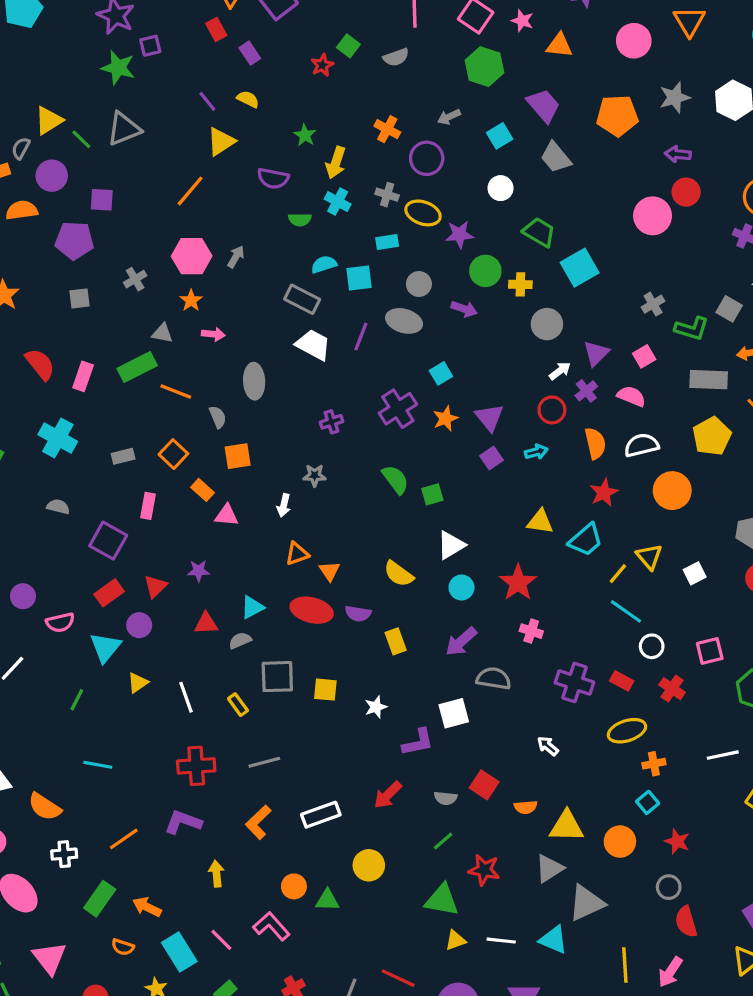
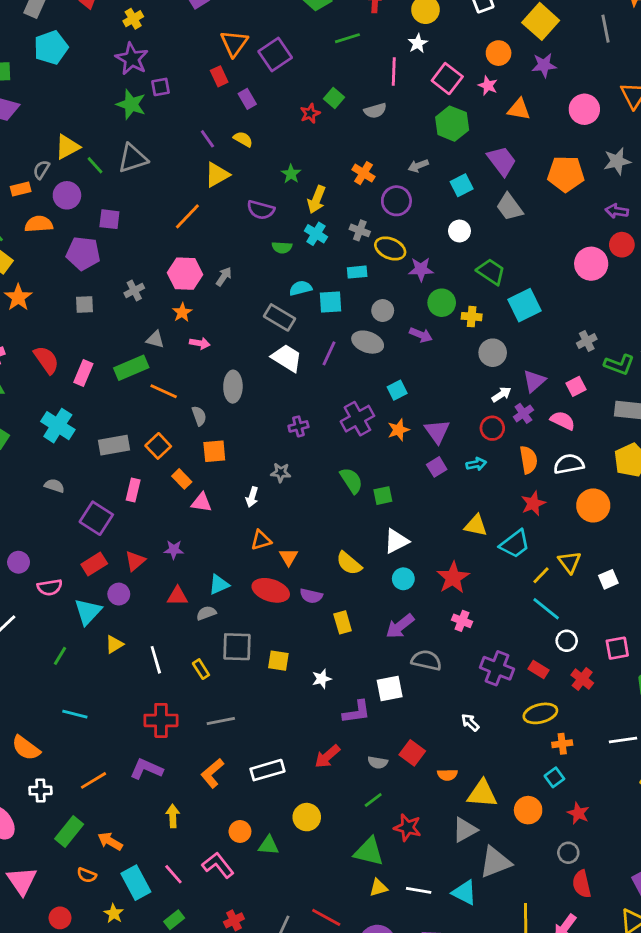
gray rectangle: (123, 456) -> (114, 445), size x1.5

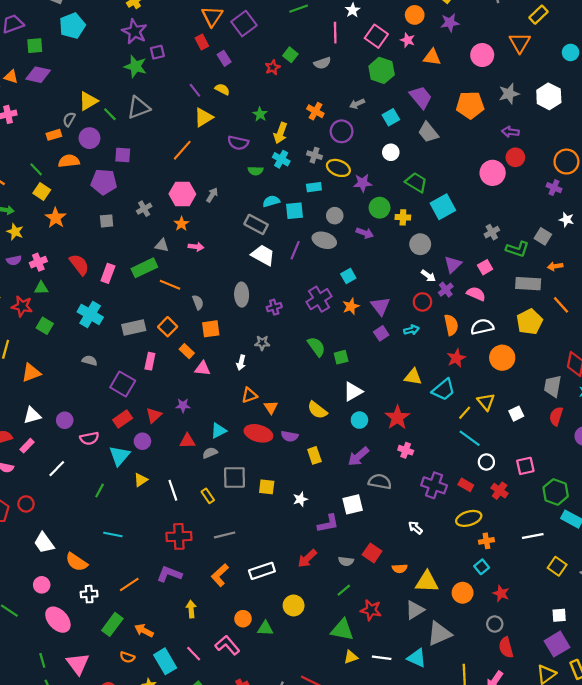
gray ellipse: (233, 387) -> (242, 295), moved
white arrow: (501, 394) -> (428, 276), turned 72

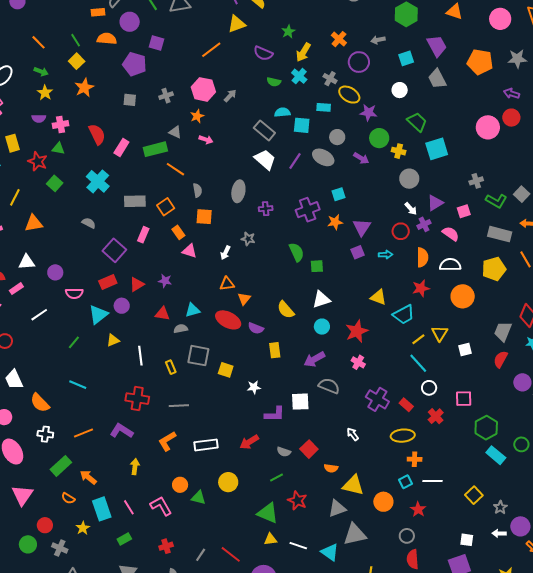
white line: (533, 536) -> (433, 481), moved

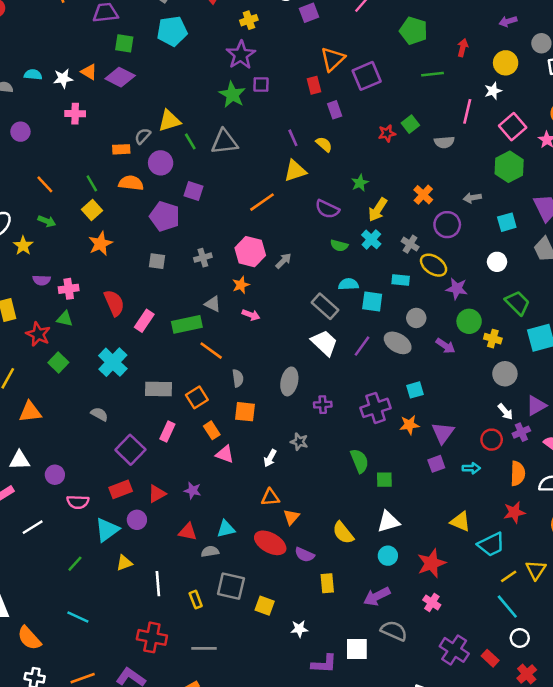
yellow star: (45, 93) -> (23, 246), moved

